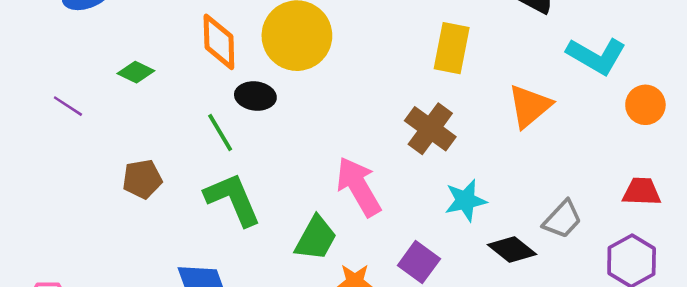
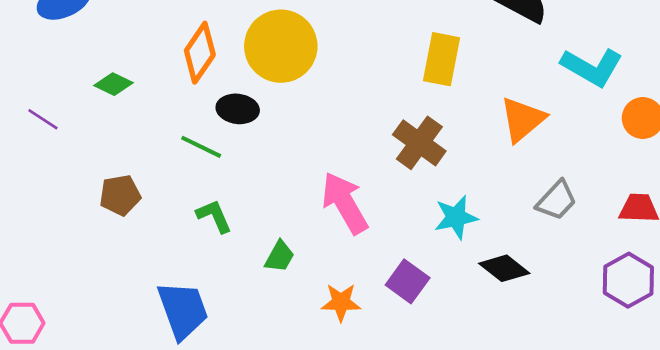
orange diamond: (219, 42) -> (200, 53), turned 36
green line: (220, 133) -> (201, 147), turned -33
green L-shape: (233, 199) -> (214, 216), size x0.6
gray trapezoid: (562, 219) -> (557, 200), moved
green trapezoid: (316, 238) -> (279, 257), moved, size x0.7

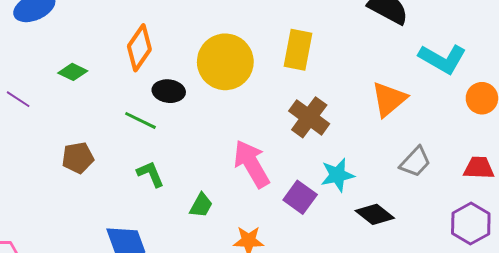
yellow circle: (281, 46) -> (225, 62), moved
yellow rectangle: (442, 59) -> (298, 50), moved
purple square: (408, 281) -> (300, 197), moved

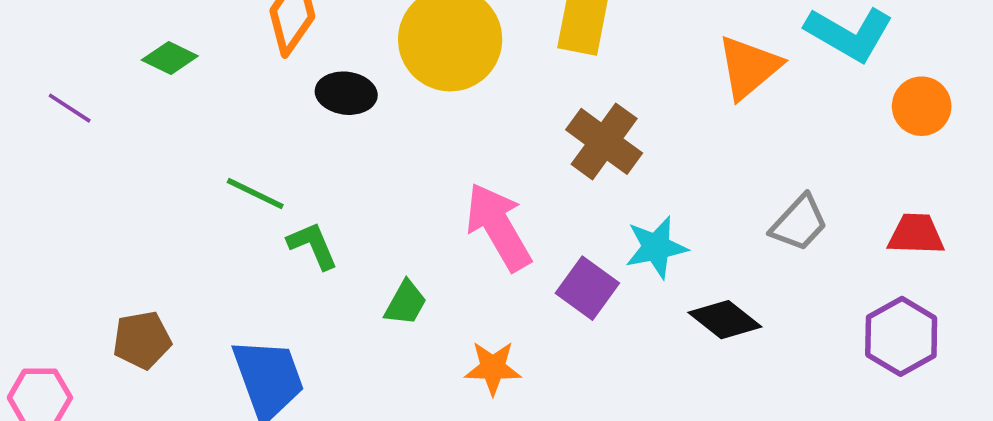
orange triangle: (389, 99) -> (749, 67), moved
green line: (140, 120) -> (255, 193), moved
brown pentagon: (78, 158) -> (142, 340), moved

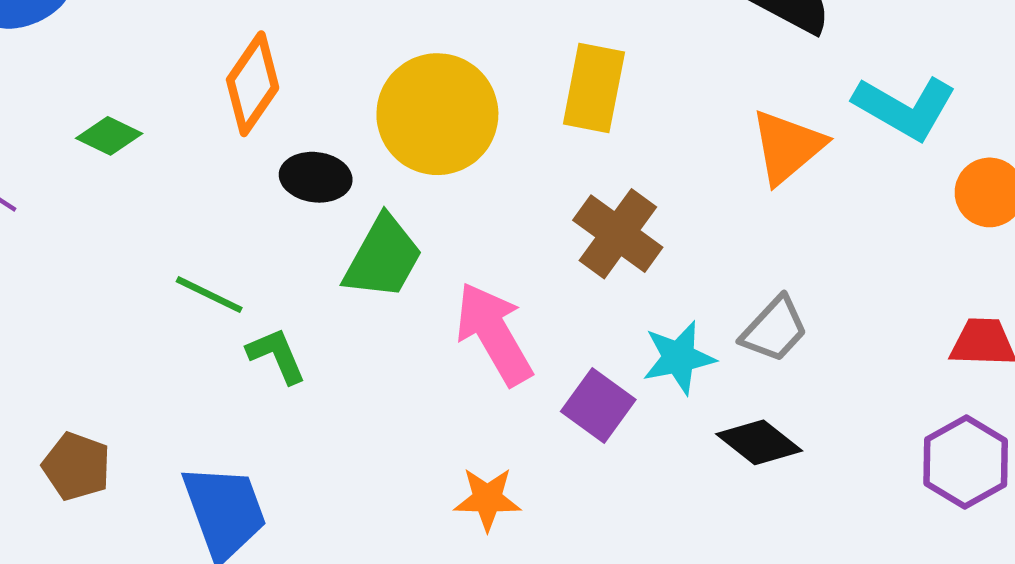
gray trapezoid: (799, 223) -> (774, 329), moved
green trapezoid: (406, 303) -> (383, 258), moved, size x1.6
brown pentagon: (142, 340) -> (77, 466), turned 30

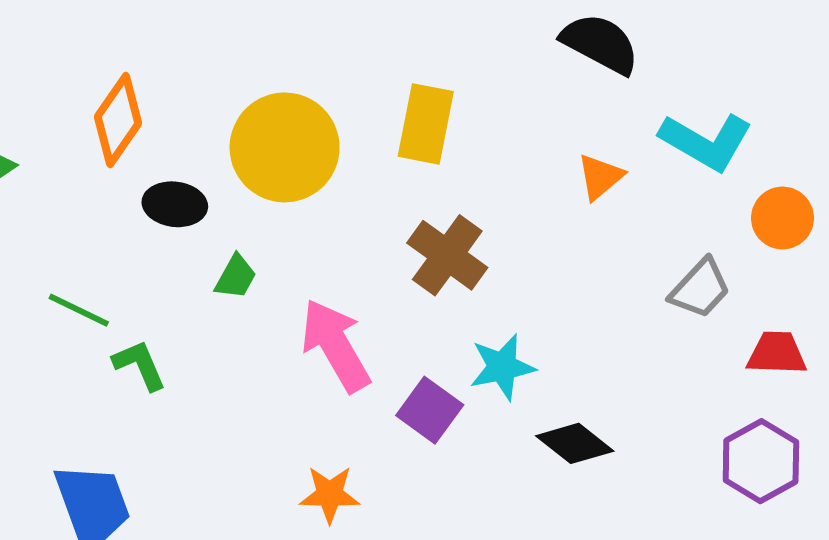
orange triangle: (787, 147) -> (600, 177), size x0.7
green trapezoid: (383, 258) -> (236, 277), size x0.6
gray trapezoid: (774, 329) -> (700, 289), moved

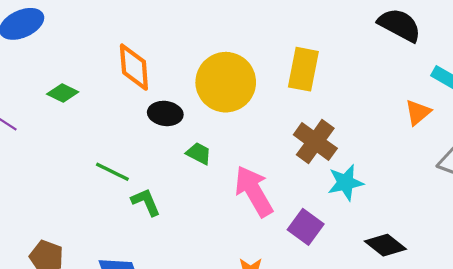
orange diamond: (118, 120) -> (134, 67), turned -39
orange triangle: (600, 177) -> (418, 112), moved
green trapezoid: (236, 277) -> (199, 153), turned -92
cyan star: (502, 367) -> (346, 183), moved

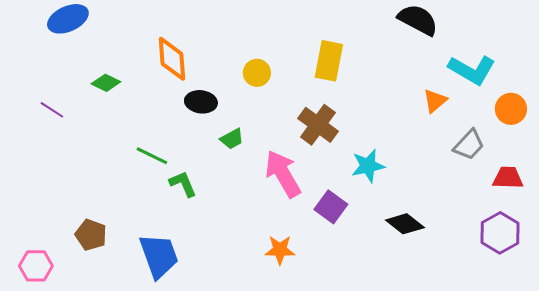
yellow circle: (226, 82) -> (257, 73), size x0.5
brown cross: (315, 142) -> (318, 125), moved
green trapezoid: (199, 153) -> (232, 139), turned 125

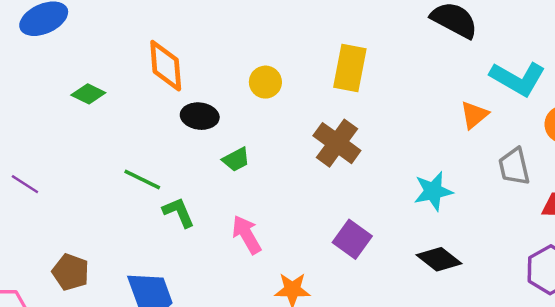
purple line: (52, 110) -> (25, 184), moved
gray trapezoid: (469, 145) -> (514, 167), turned 124
cyan star: (368, 166) -> (433, 191), moved
pink arrow: (283, 174) -> (247, 235), moved, size x0.7

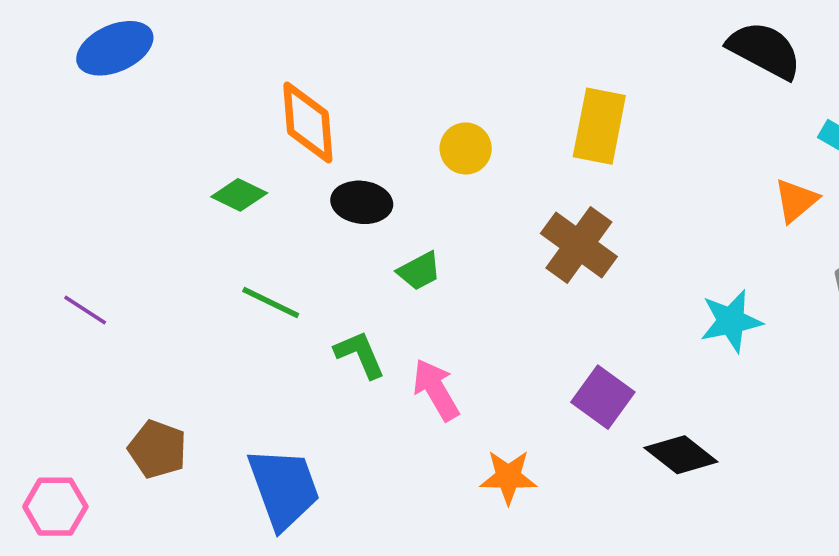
green diamond: (88, 94) -> (239, 195), moved
green L-shape: (179, 212) -> (360, 355), moved
black diamond: (439, 259) -> (681, 455), moved

